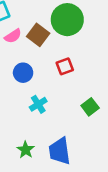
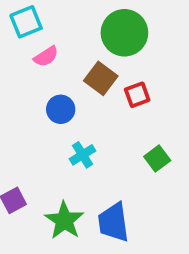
brown square: (38, 35) -> (101, 78), moved
red square: (65, 66) -> (137, 95), moved
green star: (26, 150) -> (64, 220), size x1.5

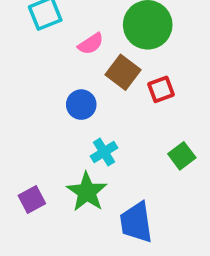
pink semicircle: (46, 56) -> (91, 44), moved
green star: (64, 220) -> (87, 192), moved

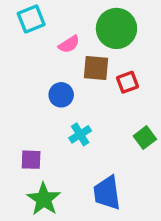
brown square: (123, 72) -> (96, 68), turned -32
green star: (87, 192) -> (44, 199), moved
purple square: (32, 200) -> (31, 160), moved, turned 30

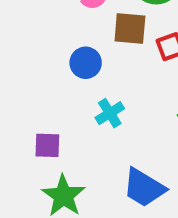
blue trapezoid: (107, 193) -> (144, 188), turned -51

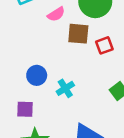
blue circle: (86, 63) -> (37, 75), moved

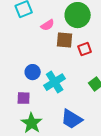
cyan cross: (65, 88) -> (55, 82), size x1.5

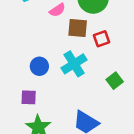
cyan cross: (55, 82) -> (74, 64), moved

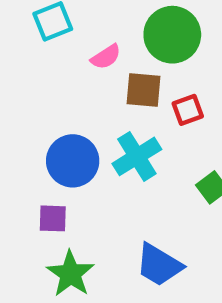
blue circle: (39, 66) -> (73, 161), size x1.5

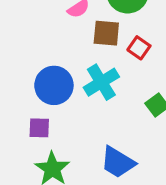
red square: (188, 110) -> (139, 48), turned -35

